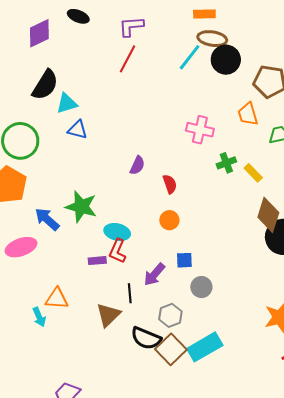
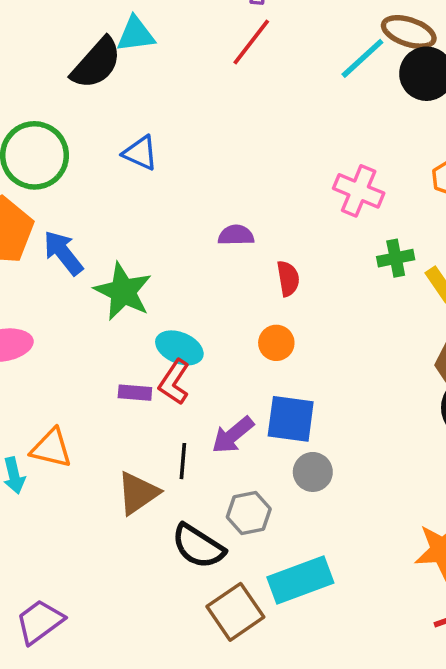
cyan triangle: (67, 103) -> (136, 34), moved
purple semicircle: (137, 165) -> (236, 235), turned -126
blue arrow: (47, 219) -> (63, 253), moved
blue square: (184, 260) -> (291, 419), size x1.6
brown square: (171, 349) -> (235, 612), moved

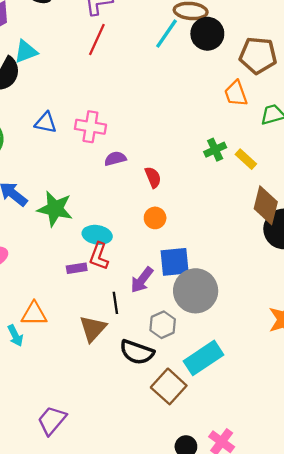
pink cross: (359, 191) -> (90, 127), moved
gray circle: (313, 472) -> (196, 291), size x1.8

